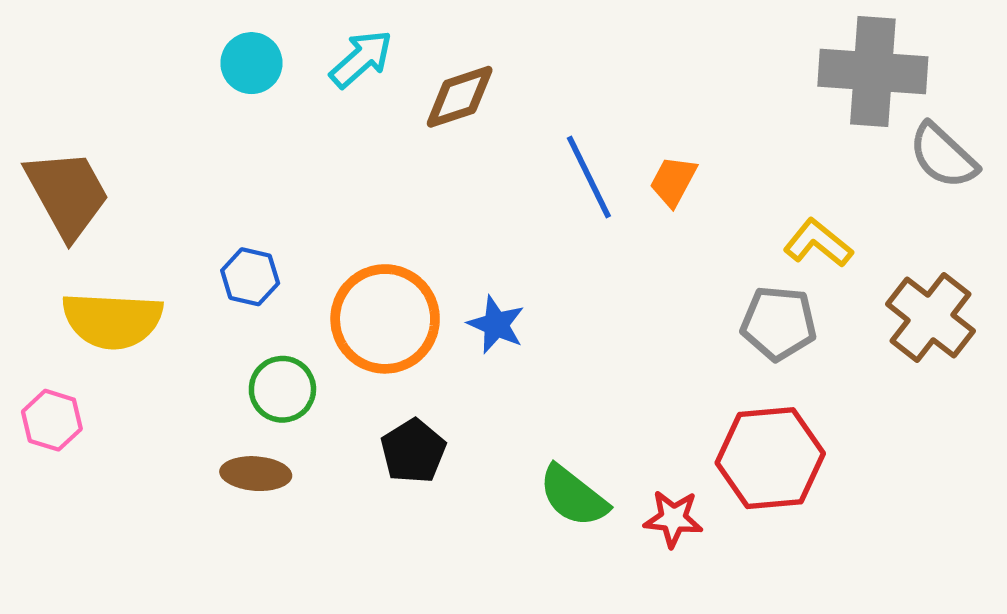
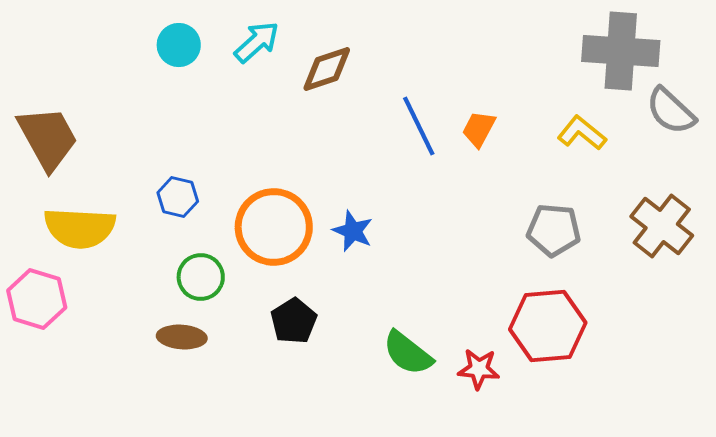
yellow L-shape: (818, 243) -> (582, 133), moved
pink hexagon: (52, 420) -> (37, 299), size x1.4

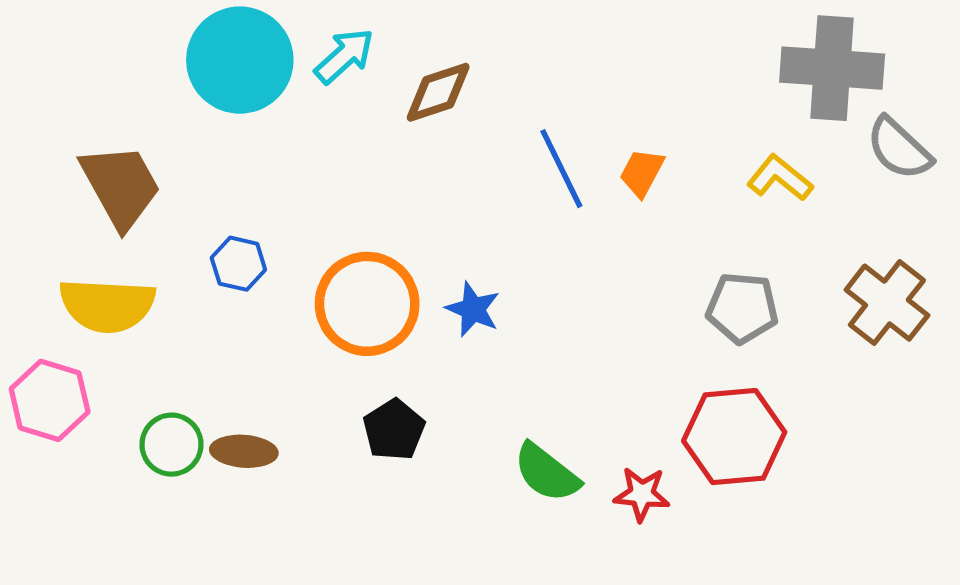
cyan circle: (179, 45) -> (240, 60), size x1.8
brown trapezoid: (48, 138) -> (121, 186), moved
green circle: (201, 277) -> (171, 445), moved

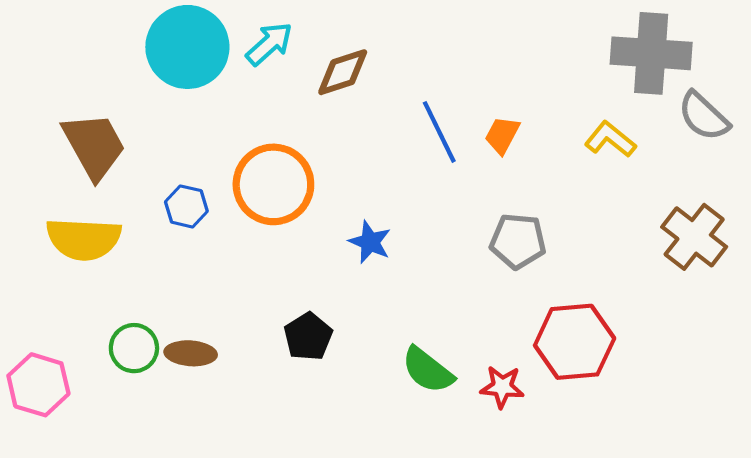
orange circle: (367, 304) -> (273, 184), moved
gray pentagon: (742, 308) -> (518, 241), moved
pink hexagon: (50, 400) -> (38, 385), moved

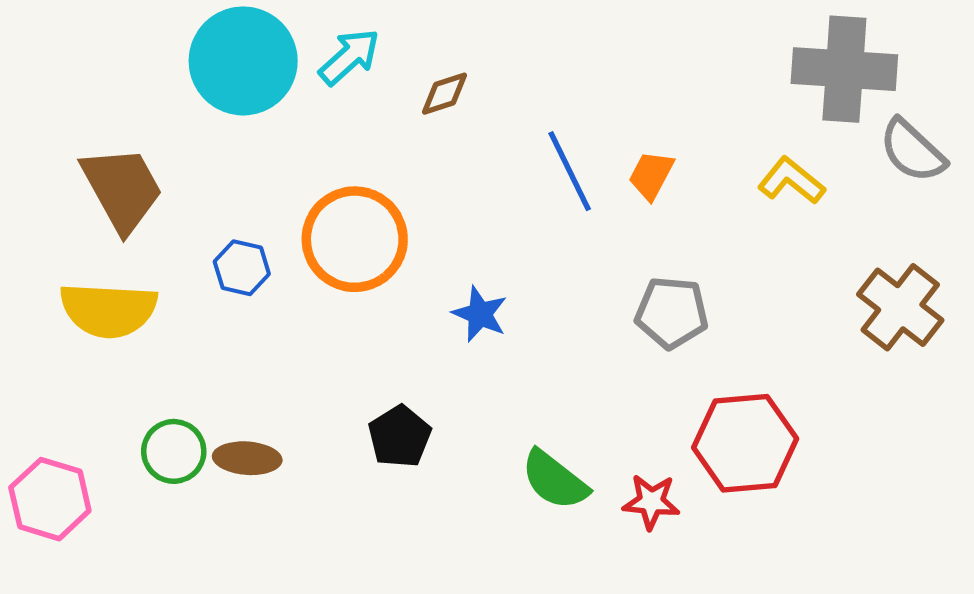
brown diamond: (343, 72) -> (444, 94), size x0.7

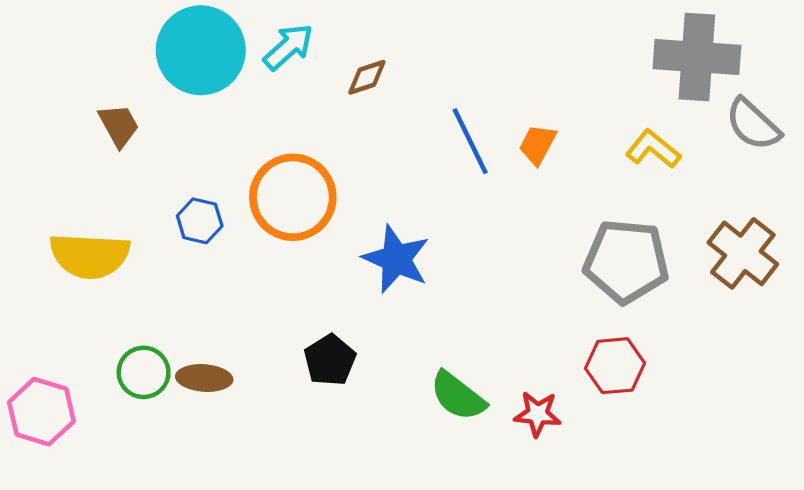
brown trapezoid: (122, 189) -> (119, 125), moved, size x0.6
gray pentagon: (672, 313) -> (626, 261), moved, size x1.4
blue star: (480, 314) -> (396, 259), size x1.5
red hexagon: (745, 443) -> (615, 366), size x0.7

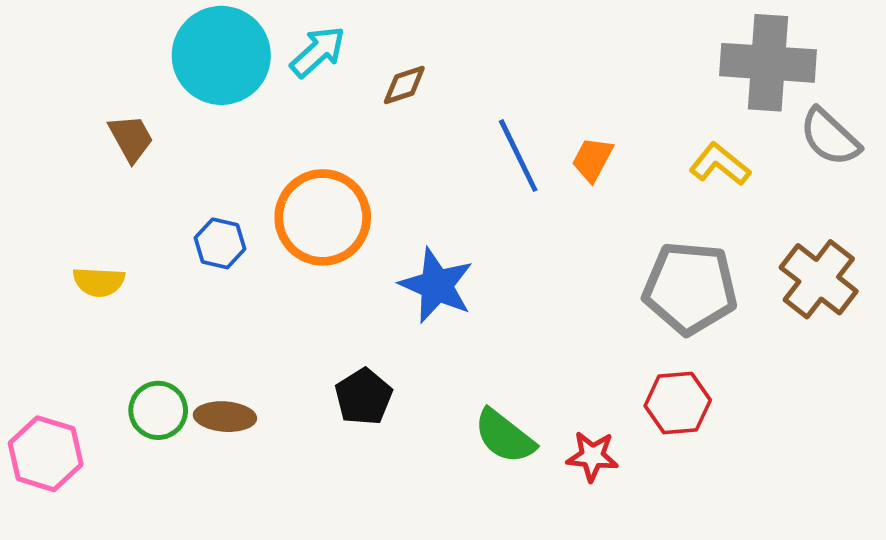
yellow semicircle: (90, 256) -> (99, 282), size x0.6

